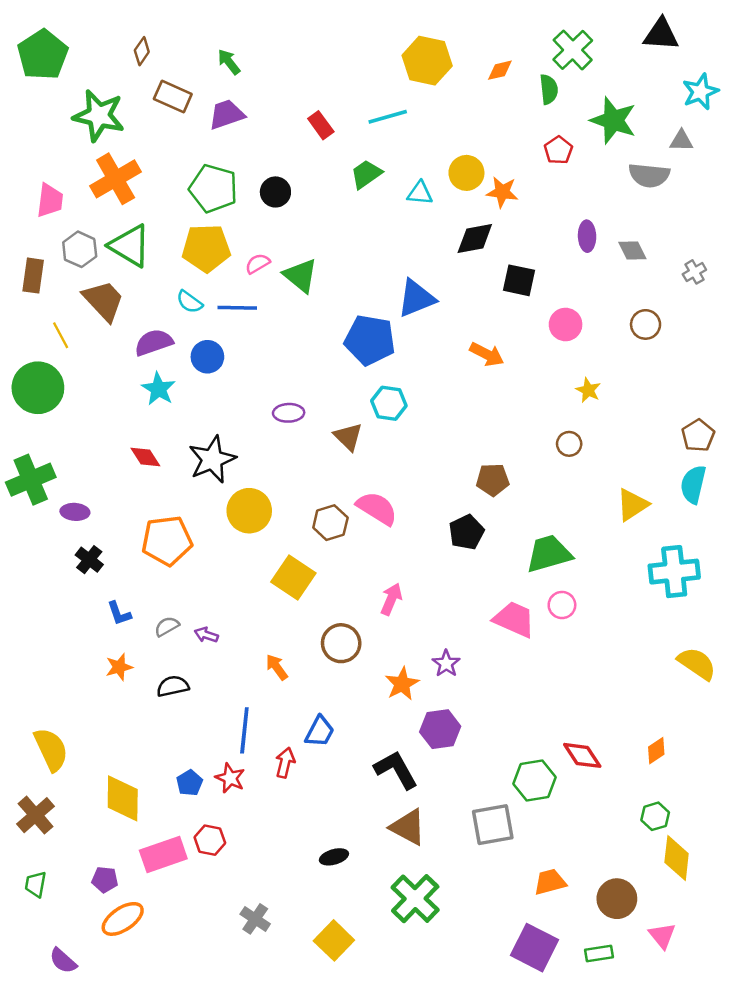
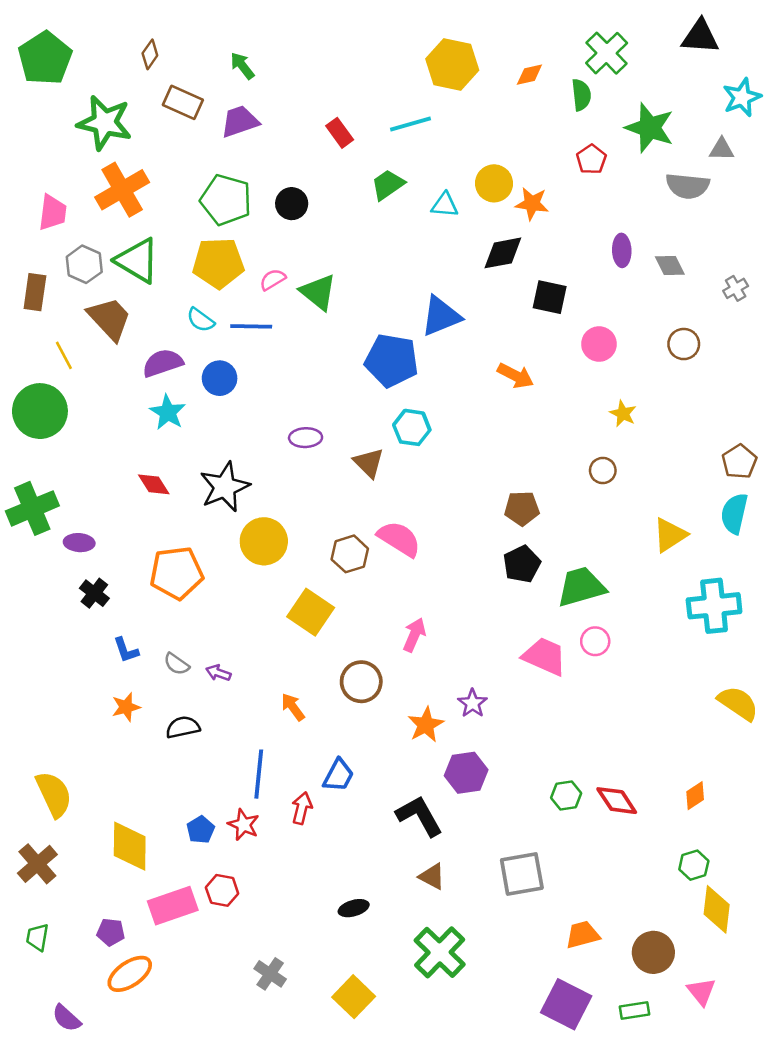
black pentagon: (466, 532) -> (522, 564), moved
gray semicircle: (167, 626) -> (177, 664), turned -115
green hexagon: (535, 780) -> (566, 796), moved, size x0.7
brown triangle: (408, 827) -> (432, 876), size x0.7

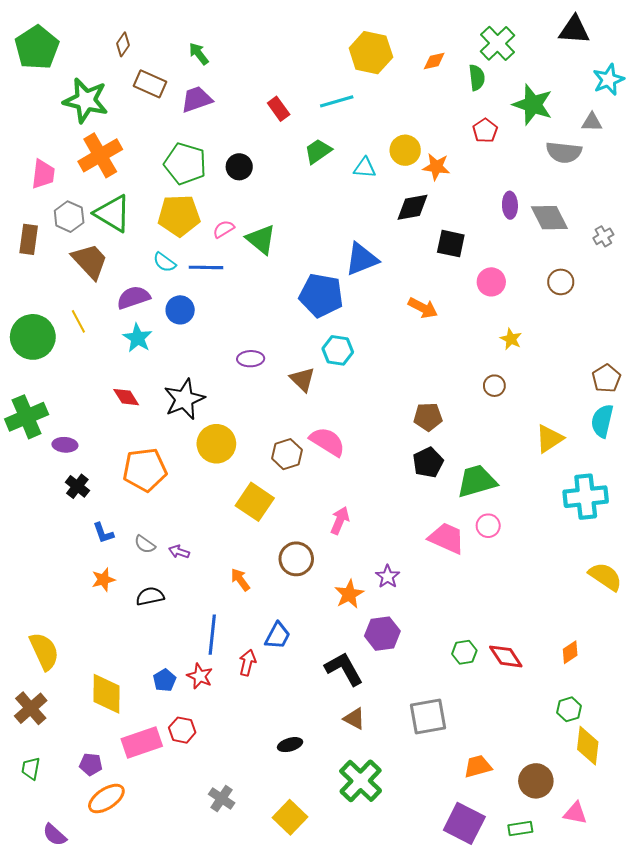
gray diamond: (670, 266) -> (549, 218), size x1.5
yellow line: (64, 355) -> (78, 321), moved
pink triangle: (701, 992) -> (575, 813), turned -40

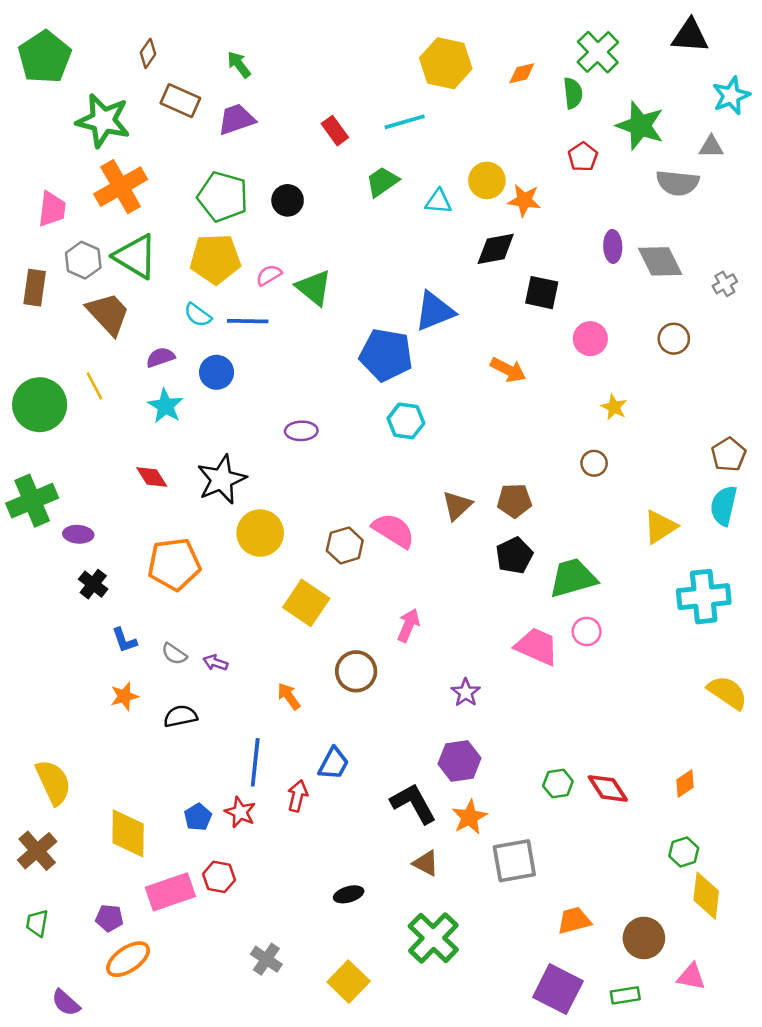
purple semicircle: (133, 297) -> (160, 357), size x0.7
brown triangle: (302, 379) -> (457, 506), moved, turned 32
orange star: (349, 594) -> (469, 817), moved

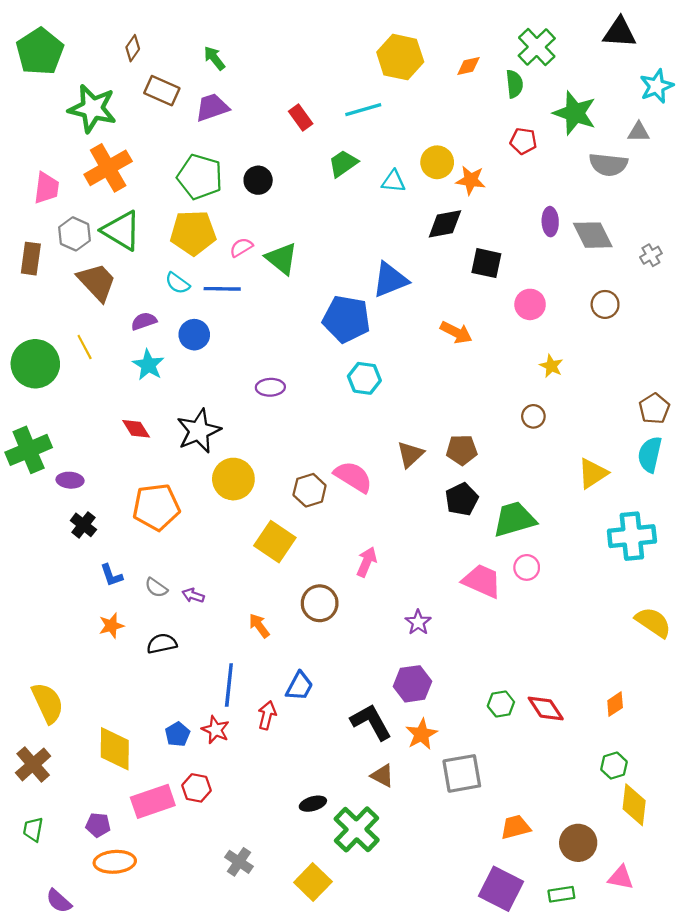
red pentagon: (583, 157) -> (523, 141), turned -30
green cross: (433, 938) -> (357, 829), moved
orange ellipse: (128, 959) -> (115, 862), turned 30

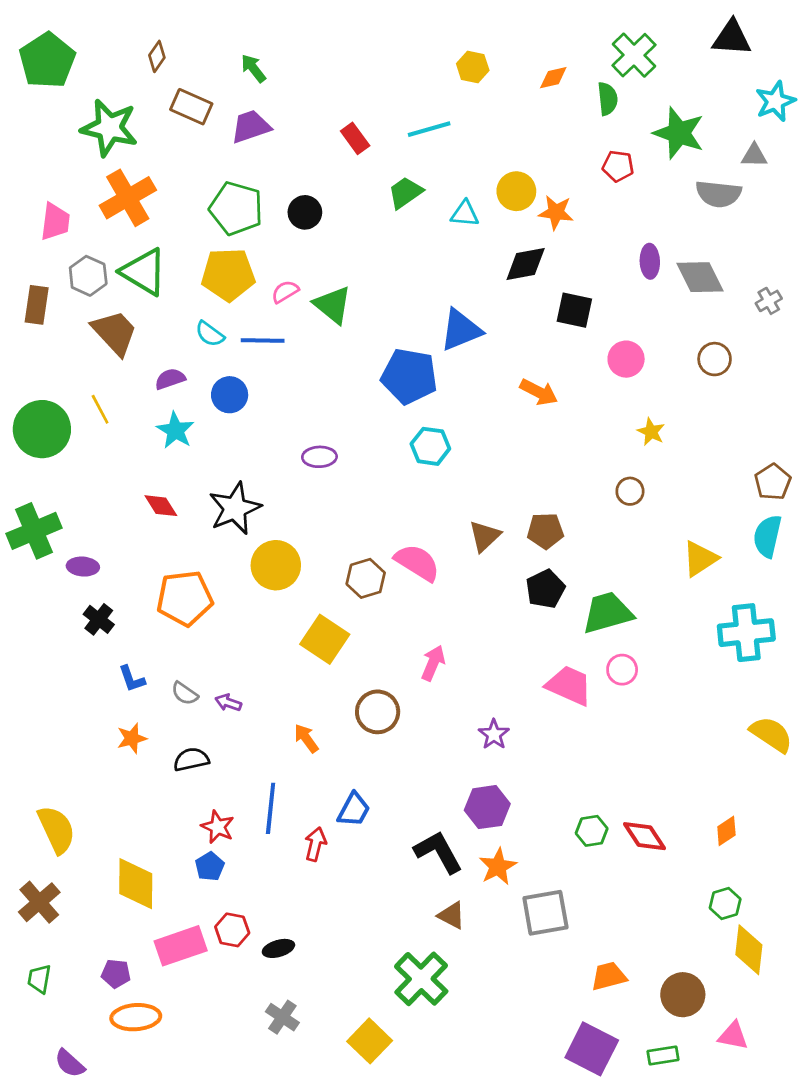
yellow hexagon: (400, 57) -> (473, 67), size x0.6
red star: (216, 730) -> (218, 827), moved
black ellipse: (313, 804) -> (278, 948), moved

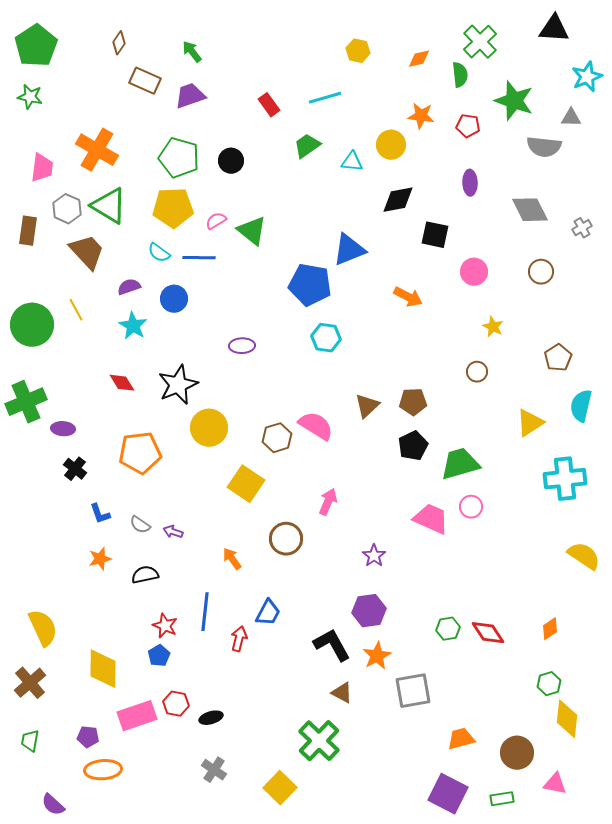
green star: (109, 128) -> (30, 97), moved, size x0.6
orange cross: (128, 198) -> (97, 150), turned -30
orange star: (556, 212) -> (421, 116), moved
purple ellipse: (650, 261) -> (470, 183), moved
brown pentagon: (773, 482) -> (558, 358), moved

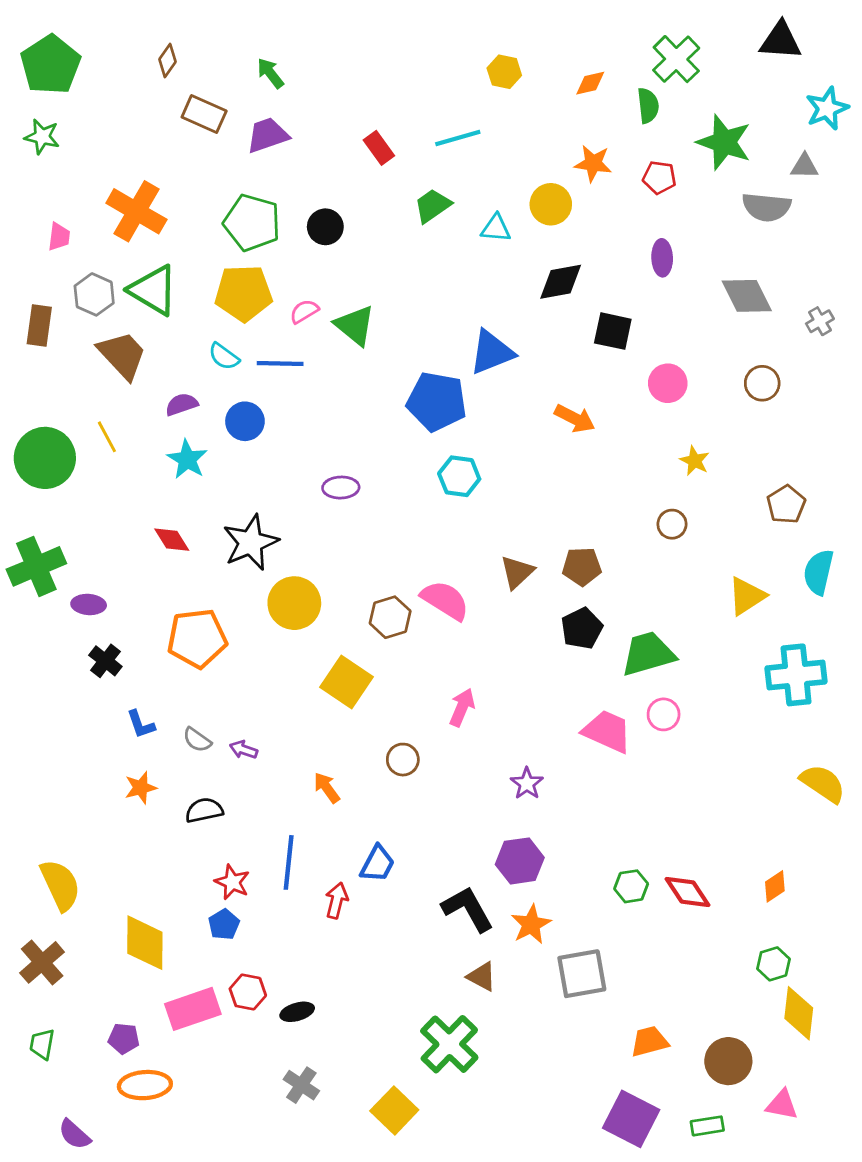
pink trapezoid: (42, 168) -> (59, 237), size x0.7
brown circle: (286, 539) -> (403, 760), size x0.7

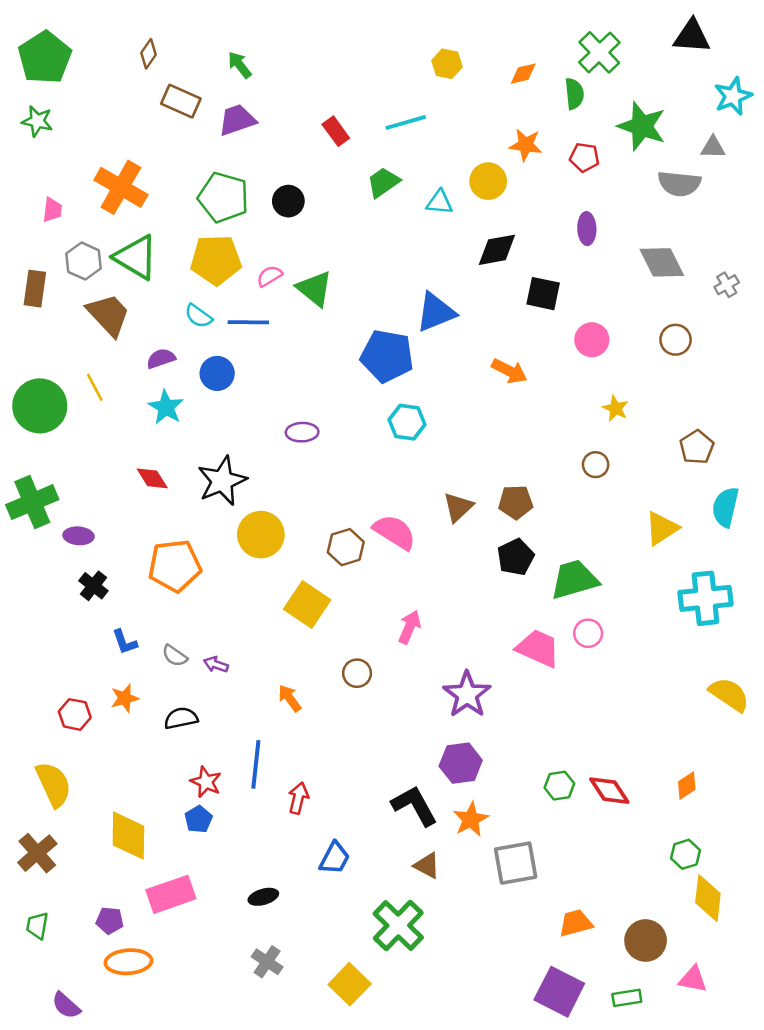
purple star: (527, 783) -> (467, 694), size x1.6
blue trapezoid: (377, 864) -> (335, 858), moved
red hexagon: (248, 992) -> (75, 714), moved

